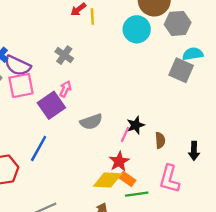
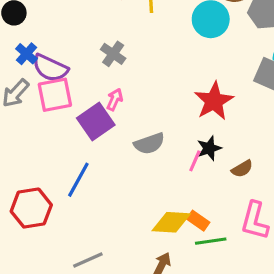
brown semicircle: (160, 140) -> (242, 169), turned 63
red star: (119, 161) -> (214, 101), moved, size x1.4

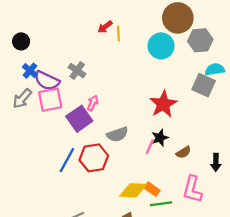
gray cross: (113, 54) -> (77, 71), moved
red hexagon: (31, 208) -> (94, 158), moved

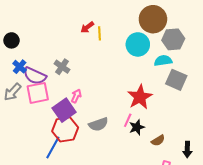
cyan semicircle: (215, 69) -> (163, 61), moved
pink line: (150, 147) -> (128, 120), moved
red hexagon: (94, 158) -> (65, 129), moved

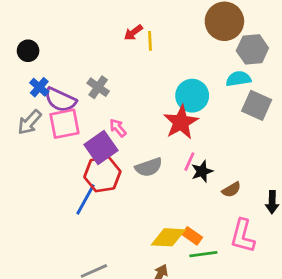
cyan circle: (138, 44) -> (192, 96), moved
pink arrow: (76, 96) -> (118, 128), turned -64
red star: (140, 97) -> (181, 122), moved

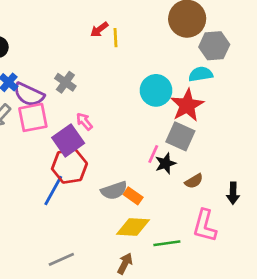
gray square: (257, 105) -> (180, 136), moved
red star: (181, 122) -> (187, 105), moved
gray semicircle: (149, 167) -> (114, 190), moved
orange rectangle: (192, 236) -> (133, 196), moved

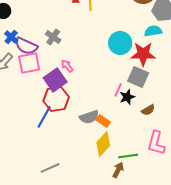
red star: (187, 105) -> (143, 54), turned 30
yellow diamond: (133, 227) -> (103, 144), turned -50
brown arrow: (125, 264) -> (118, 170), moved

